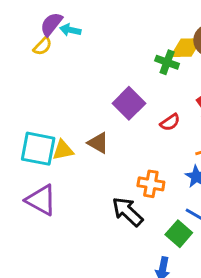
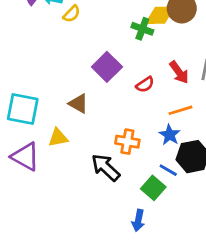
yellow semicircle: (42, 46) -> (72, 14), moved
yellow triangle: (63, 150) -> (58, 138), moved

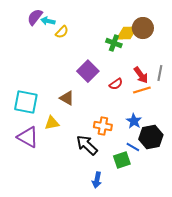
orange line: (180, 110) -> (142, 90), moved
green square: (153, 188) -> (122, 160), turned 30
blue arrow: (138, 220) -> (97, 180), moved

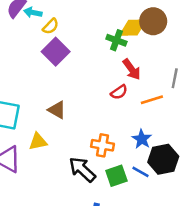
purple square: (88, 71) -> (56, 52), moved
red arrow: (141, 75) -> (132, 69), moved
green square: (122, 160) -> (116, 176), moved

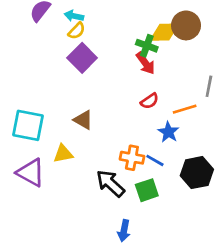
cyan arrow: (33, 12) -> (74, 16), moved
red arrow: (132, 69) -> (145, 63), moved
blue star: (142, 139) -> (168, 132), moved
blue line: (140, 172) -> (155, 160), moved

